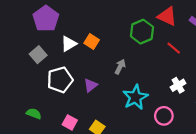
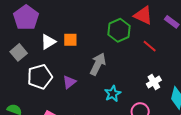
orange square: (92, 42) -> (70, 40), turned -32
gray arrow: (120, 67) -> (98, 64), size x1.5
cyan star: (135, 97) -> (113, 94), size x0.7

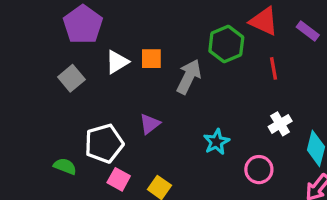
red line: (150, 46) -> (274, 68), turned 40
gray arrow: (98, 64) -> (189, 77), moved
white pentagon: (40, 77) -> (104, 143), moved

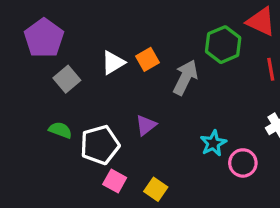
purple pentagon: (83, 24) -> (44, 38), moved
orange square: (151, 59) -> (148, 59), turned -30
green semicircle: (65, 166) -> (60, 130), moved
pink circle: (259, 170) -> (243, 163), moved

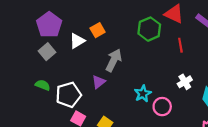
purple pentagon: (44, 38) -> (49, 25), moved
orange square: (148, 59) -> (98, 30), moved
gray arrow: (185, 77) -> (114, 60), moved

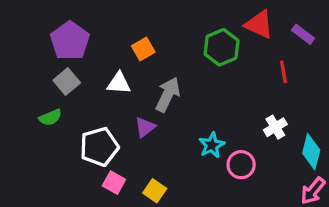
white triangle: (77, 41) -> (119, 83), moved, turned 35
red line: (180, 45) -> (283, 72), moved
green semicircle: (43, 85) -> (50, 117), moved, turned 136

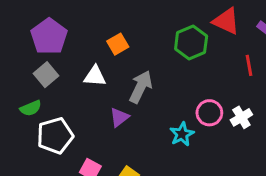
white pentagon: (99, 147) -> (55, 136), moved
pink circle: (241, 165) -> (209, 113), moved

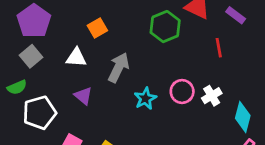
purple triangle: (119, 117) -> (83, 96), moved, turned -42
cyan star: (182, 134) -> (145, 99), moved

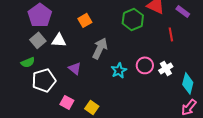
white triangle: (76, 58) -> (59, 40), moved

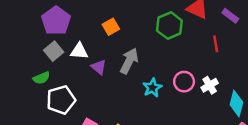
purple triangle: (75, 68) -> (99, 67), moved

